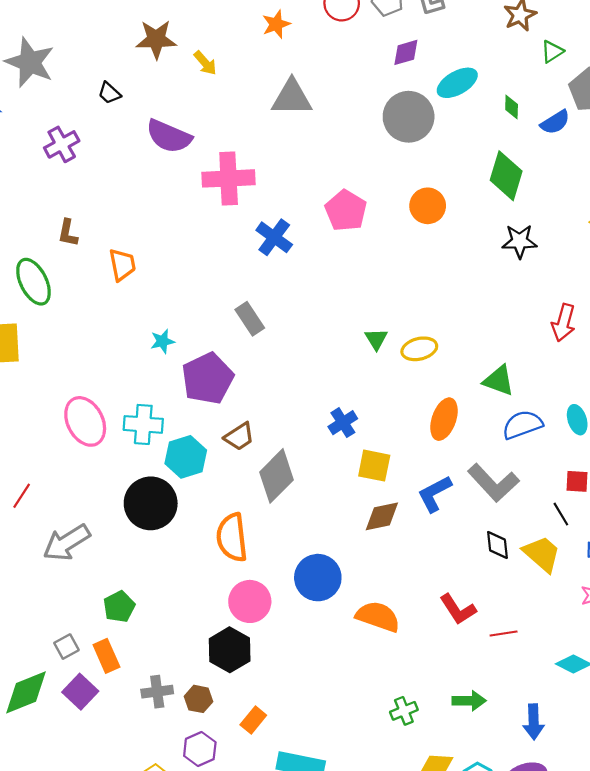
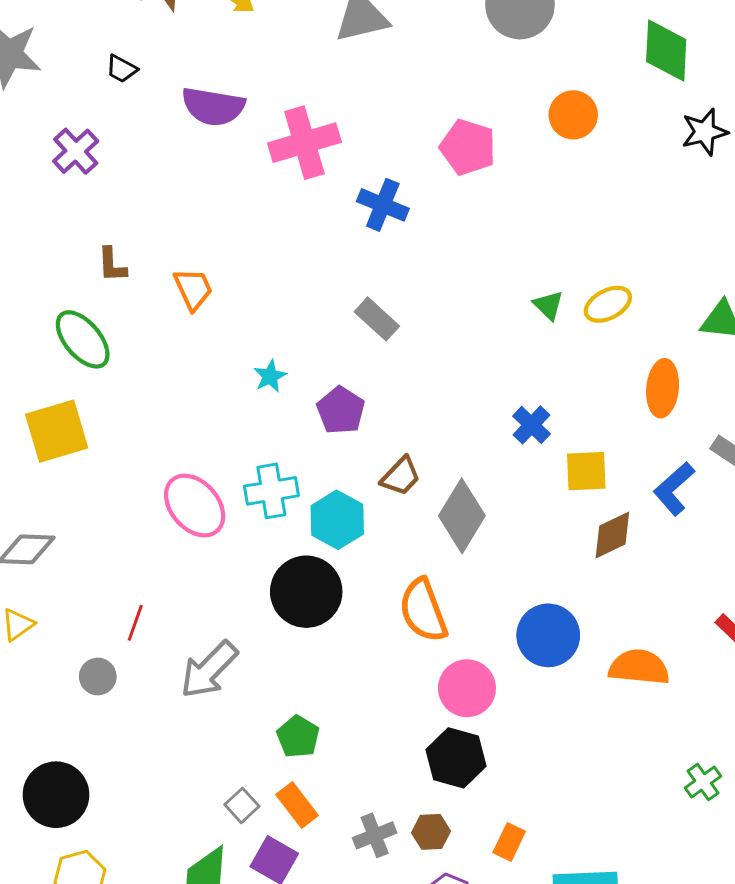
purple pentagon: (208, 378) -> (341, 410), size x0.7

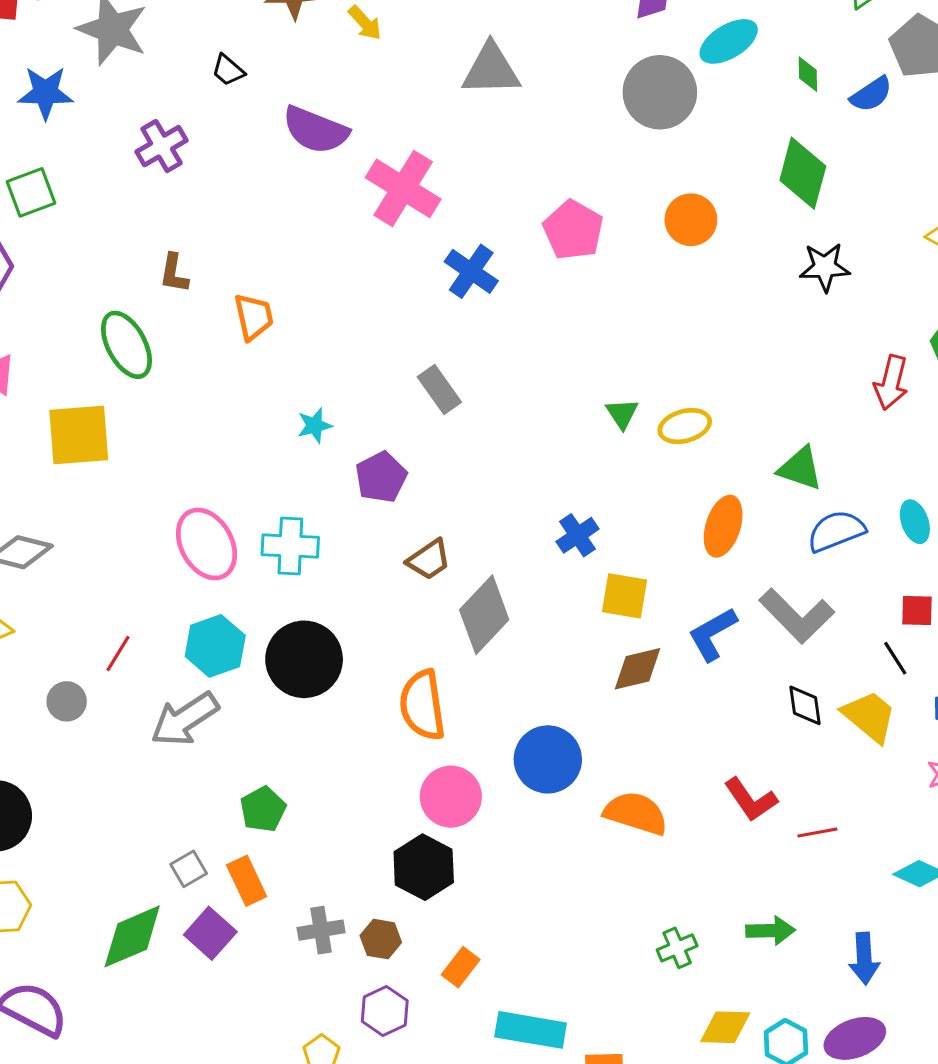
pink cross: (304, 143) -> (403, 188), turned 36
cyan hexagon: (337, 520) -> (215, 646), moved

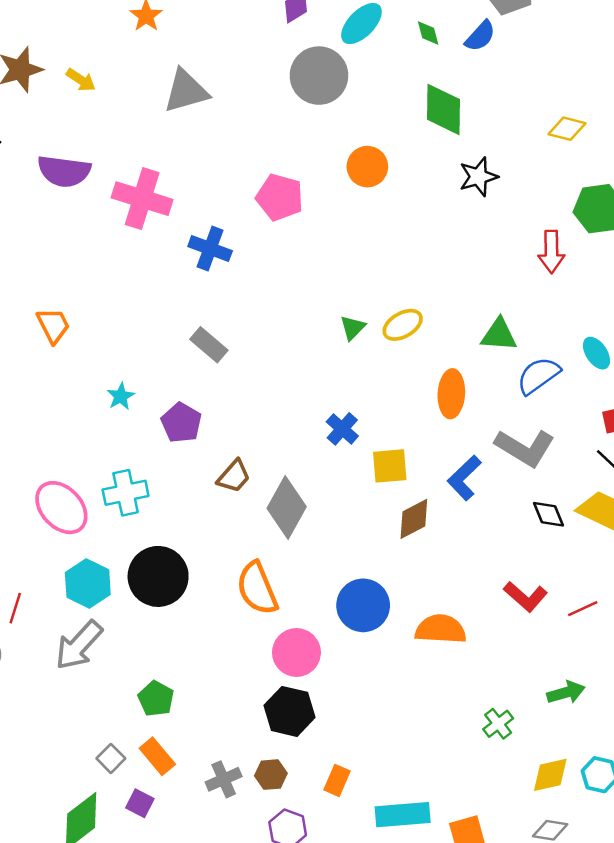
green triangle: (622, 414) -> (353, 328), turned 32
purple square: (210, 933) -> (140, 803), size x0.7

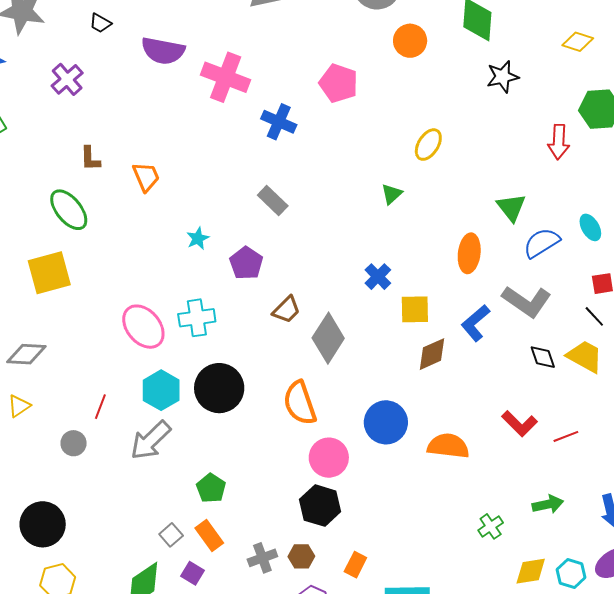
orange circle: (367, 167) -> (410, 41), moved
yellow ellipse: (403, 325) -> (428, 145), moved, turned -32
green triangle: (499, 335) -> (511, 207), turned 44

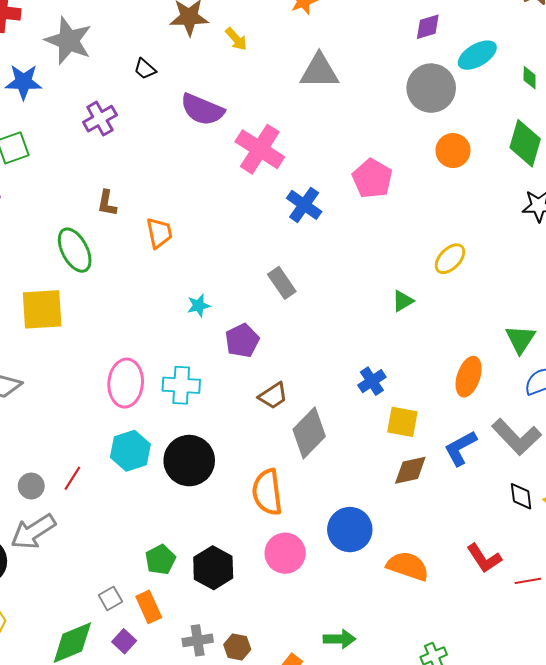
pink ellipse: (143, 327) -> (126, 383), turned 33
red line: (100, 407) -> (72, 478), moved
gray arrow: (151, 440) -> (33, 532), moved
green arrow: (548, 504) -> (339, 639), moved
black hexagon: (320, 506) -> (213, 568), moved

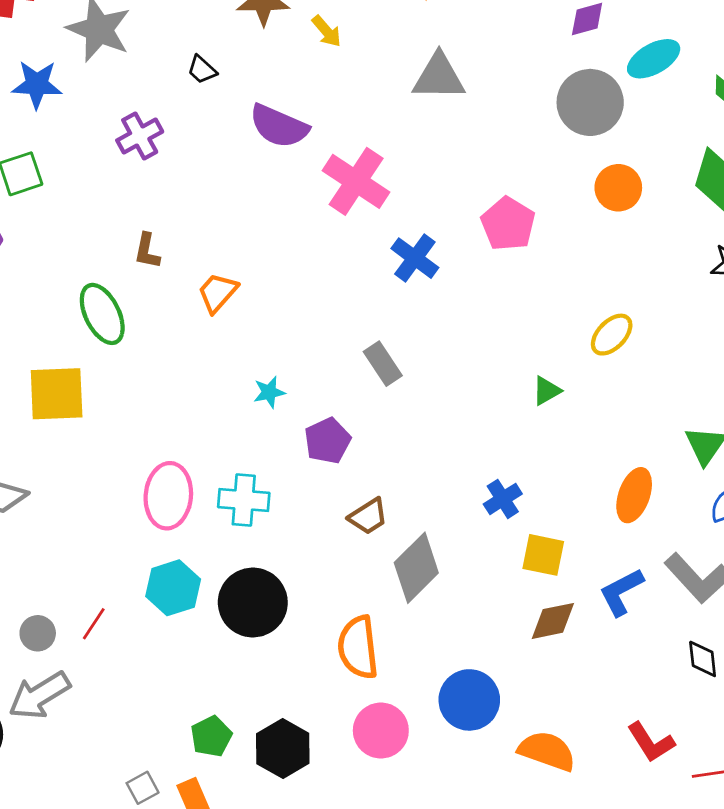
orange trapezoid: (159, 233) -> (218, 293), turned -128

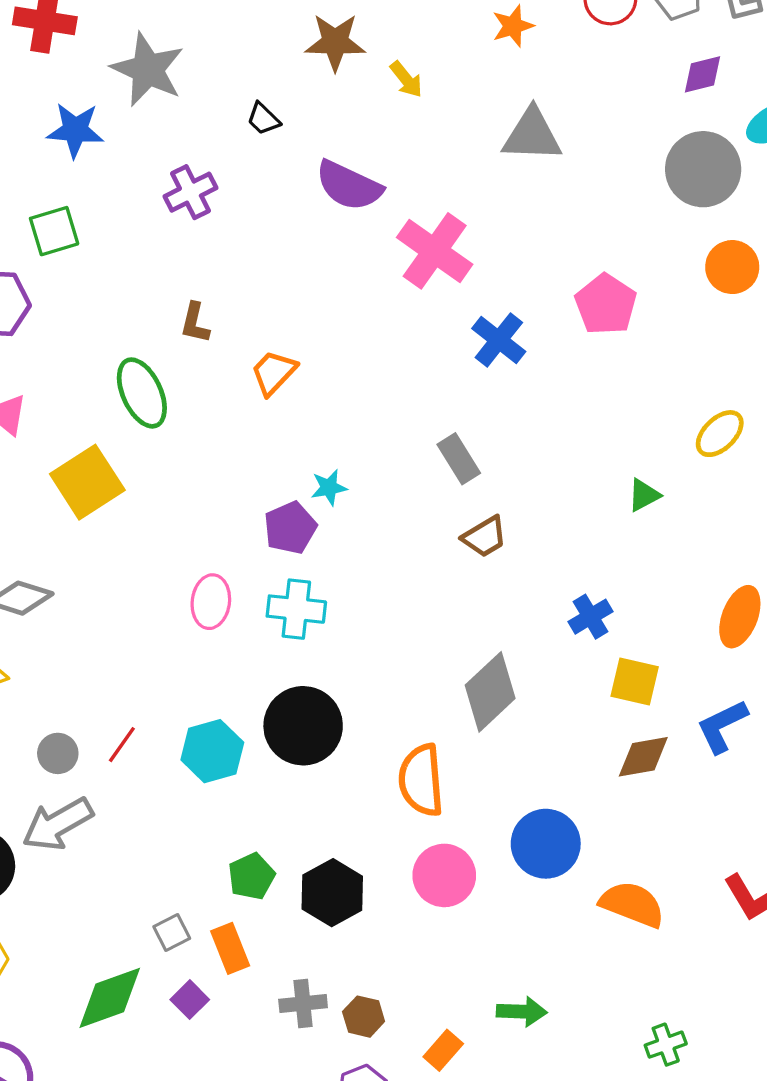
yellow square: (57, 394) -> (87, 482), turned -32
purple pentagon: (328, 441) -> (290, 528), moved
pink ellipse: (168, 496) -> (211, 602), size x0.7
brown trapezoid: (368, 516) -> (485, 537), moved
cyan hexagon: (173, 588) -> (212, 751), moved

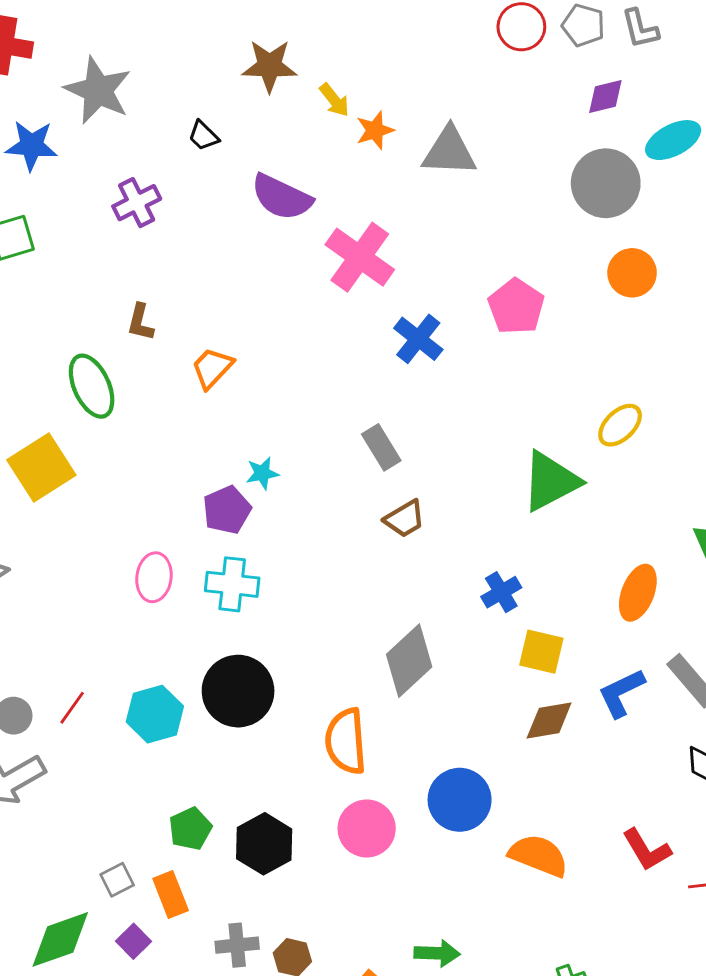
orange star: (513, 26) -> (375, 130), moved
green triangle: (644, 495) -> (550, 481), size x2.0

